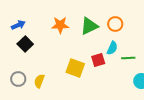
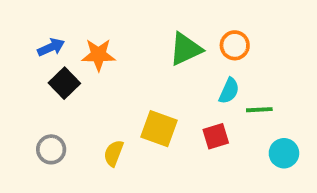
orange star: (60, 25) -> (98, 55), moved
red square: (98, 60) -> (216, 136), moved
yellow semicircle: (39, 81) -> (114, 153), moved

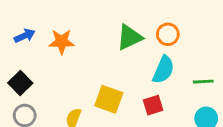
black square: (64, 83) -> (20, 83), moved
cyan semicircle: (229, 91) -> (163, 70), size x1.4
green line: (259, 110) -> (203, 82), moved

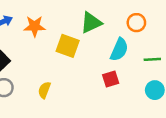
orange circle: (168, 34) -> (136, 23), moved
yellow square: (109, 99) -> (68, 46), moved

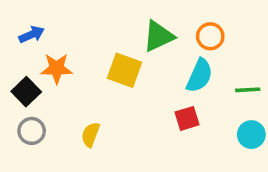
orange circle: (136, 23) -> (210, 36), moved
orange star: (35, 26) -> (57, 68), moved

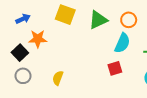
yellow square: (124, 70) -> (65, 15), moved

